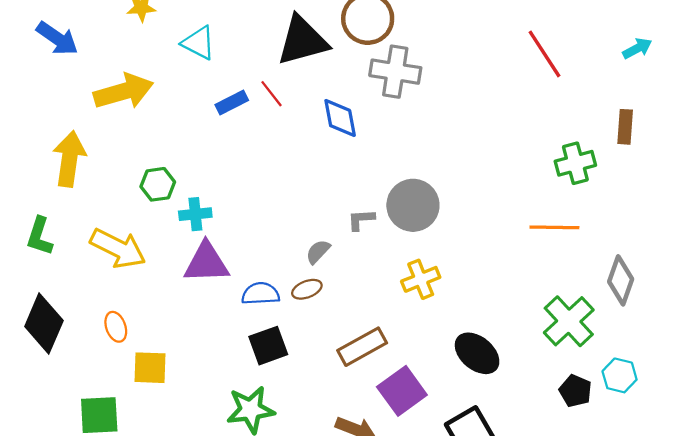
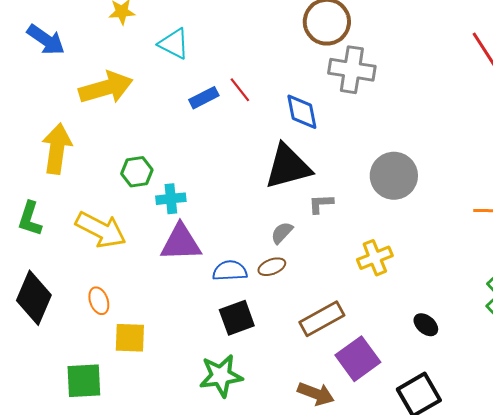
black triangle: (302, 41) -> (288, 167), moved
gray circle: (413, 205) -> (394, 176), moved
black ellipse: (477, 353) -> (426, 325), size x0.6

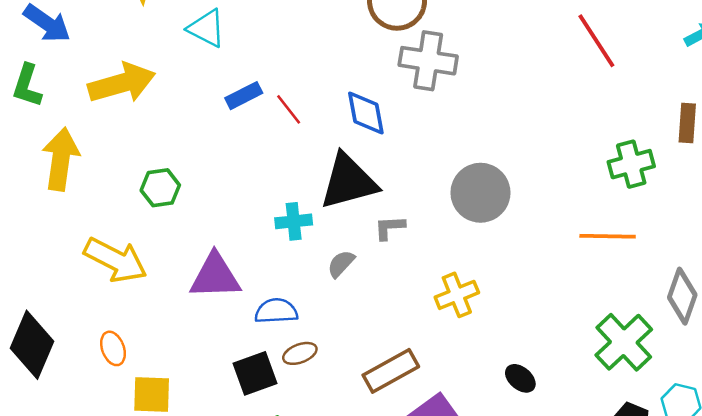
red line: (240, 90) -> (289, 109), moved
cyan cross: (171, 199) -> (294, 221), moved
green L-shape: (30, 219) -> (27, 86), moved
brown ellipse: (272, 267) -> (300, 353), moved
black square: (237, 318) -> (255, 373), moved

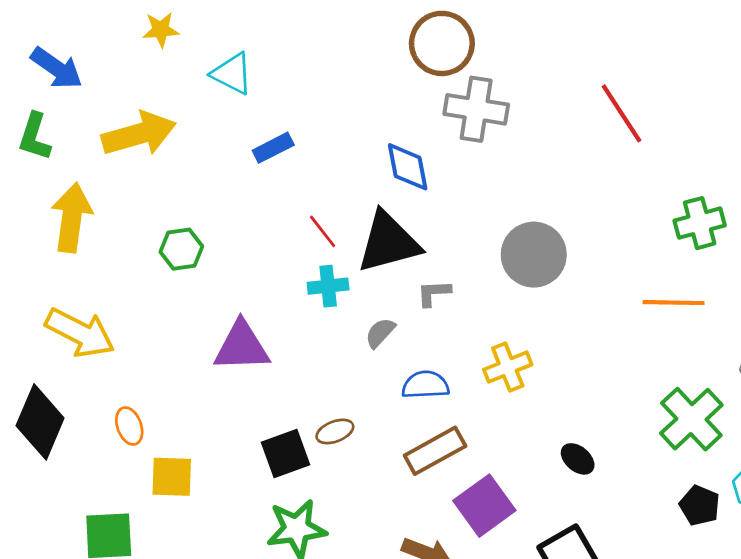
red line: (596, 41) -> (621, 113), moved
red line: (289, 109) -> (323, 231), moved
yellow arrow: (116, 260) -> (80, 333), moved
blue semicircle: (276, 311) -> (425, 385), moved

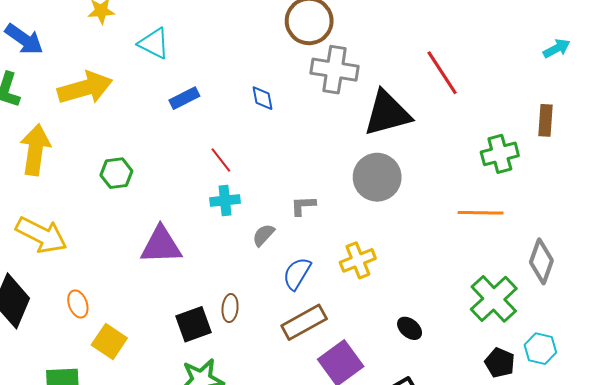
blue diamond: (408, 167) -> (262, 98), moved, size x0.7
black triangle: (388, 242) -> (387, 113), moved
blue semicircle: (425, 385) -> (297, 274), turned -56
brown ellipse: (335, 431) -> (230, 308), turned -64
yellow square: (172, 477) -> (109, 342), turned 32

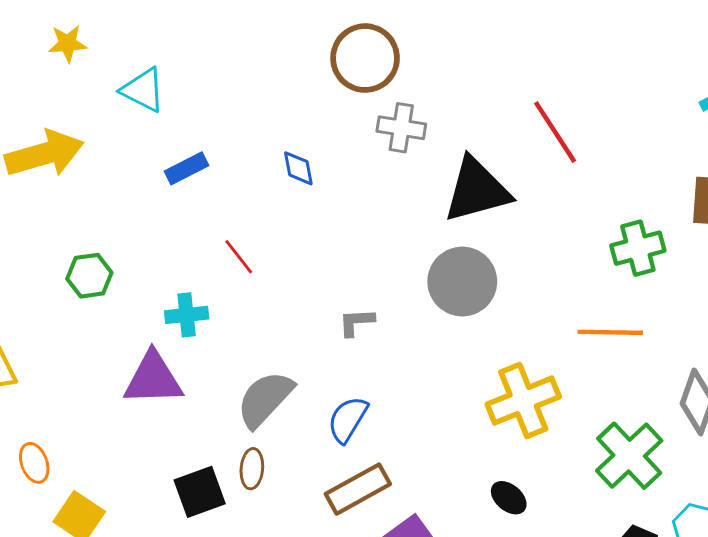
gray cross: (334, 70) -> (401, 128), size x0.7
cyan cross: (225, 201) -> (187, 315), moved
gray semicircle: (263, 235) -> (265, 399), moved, size x1.8
yellow cross: (358, 260) -> (523, 401), moved, size x1.4

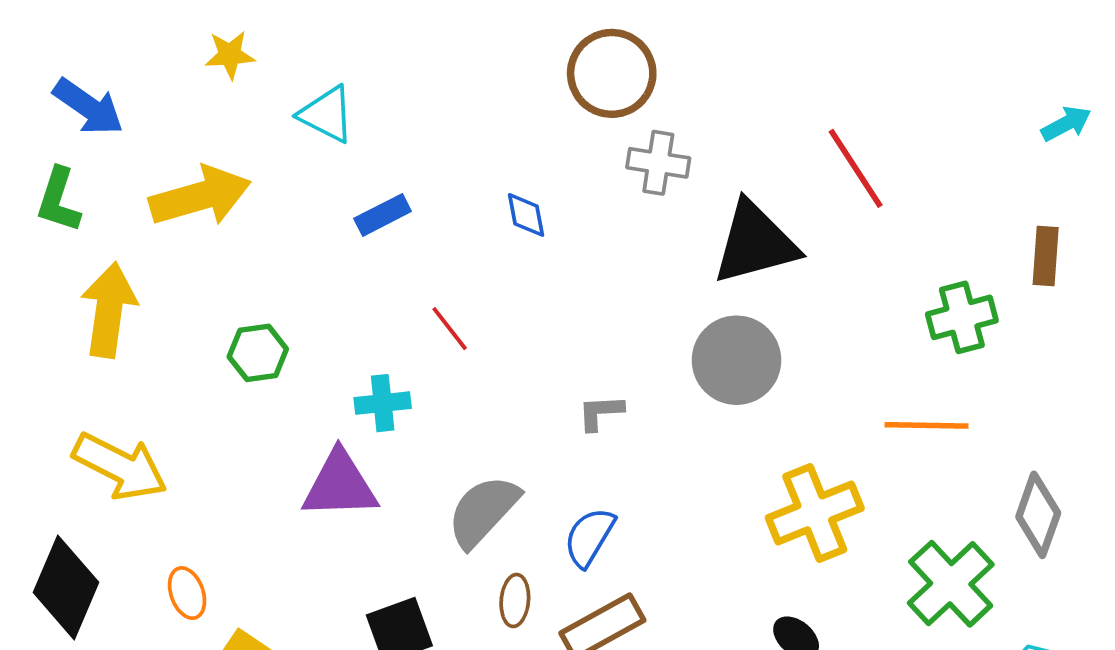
brown ellipse: (252, 469) -> (515, 600), moved

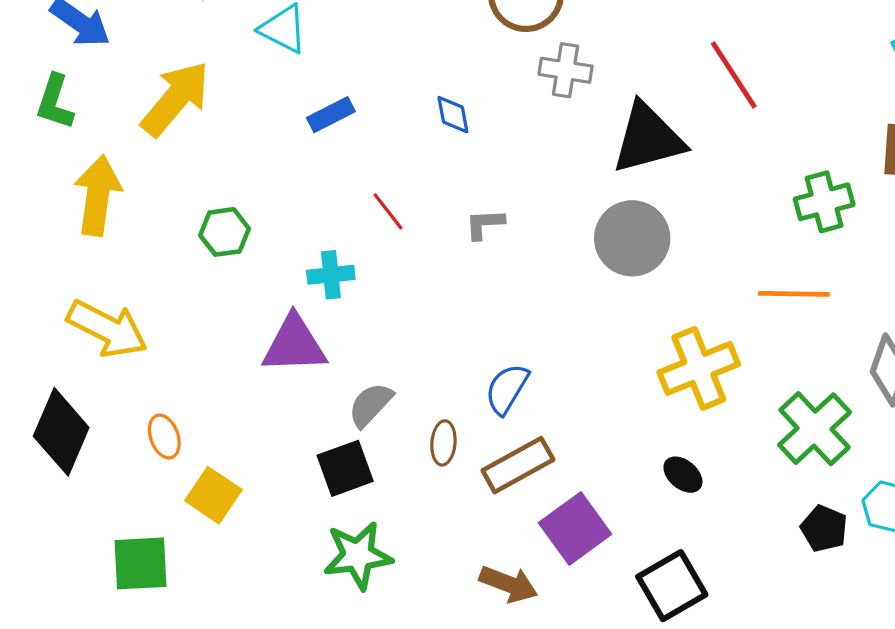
yellow arrow: (200, 196) -> (175, 99), turned -34
gray L-shape: (601, 412) -> (485, 224), moved
gray semicircle: (483, 511) -> (370, 405), moved, size x0.7

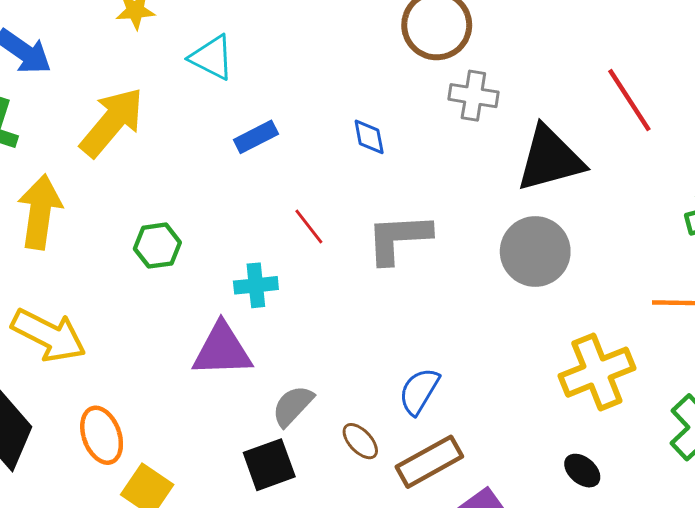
gray L-shape: (485, 224) -> (399, 238), size x1.8
orange ellipse: (164, 437) -> (102, 435), size x1.4
brown ellipse: (443, 443) -> (360, 441), turned -48

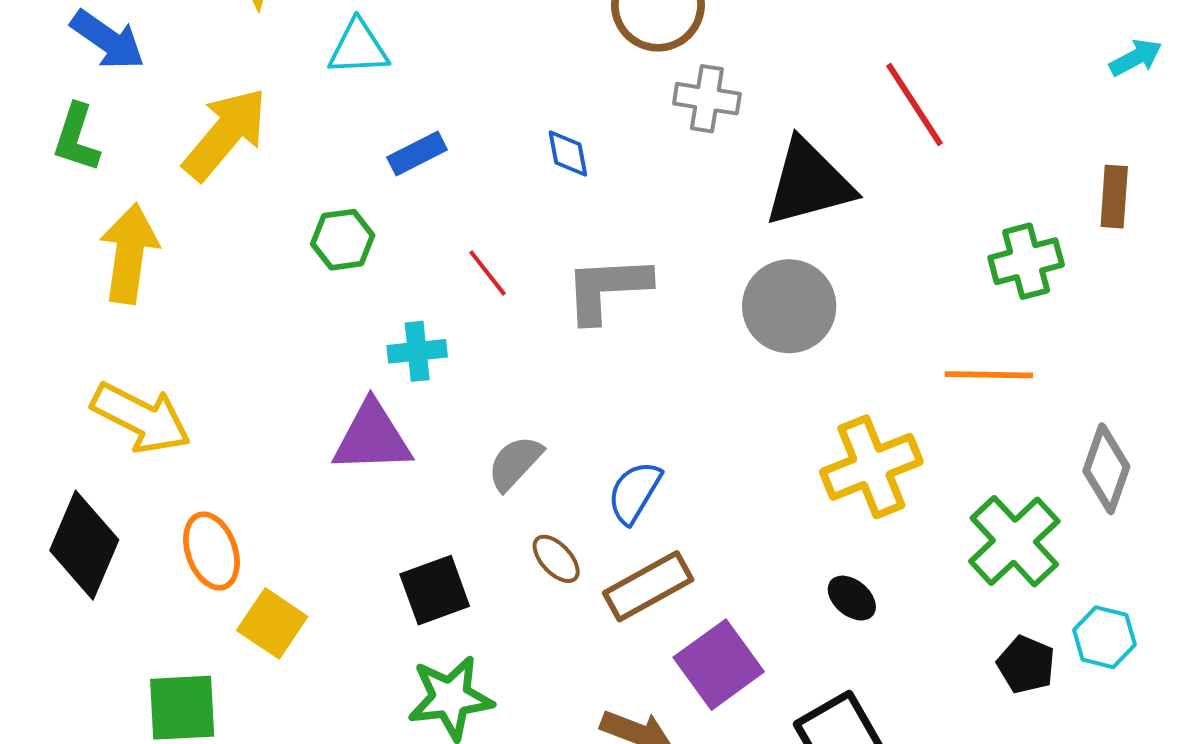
cyan triangle: (212, 57) -> (358, 48), turned -30
green hexagon: (157, 246) -> (343, 240), moved
gray semicircle: (293, 406) -> (515, 463), moved

